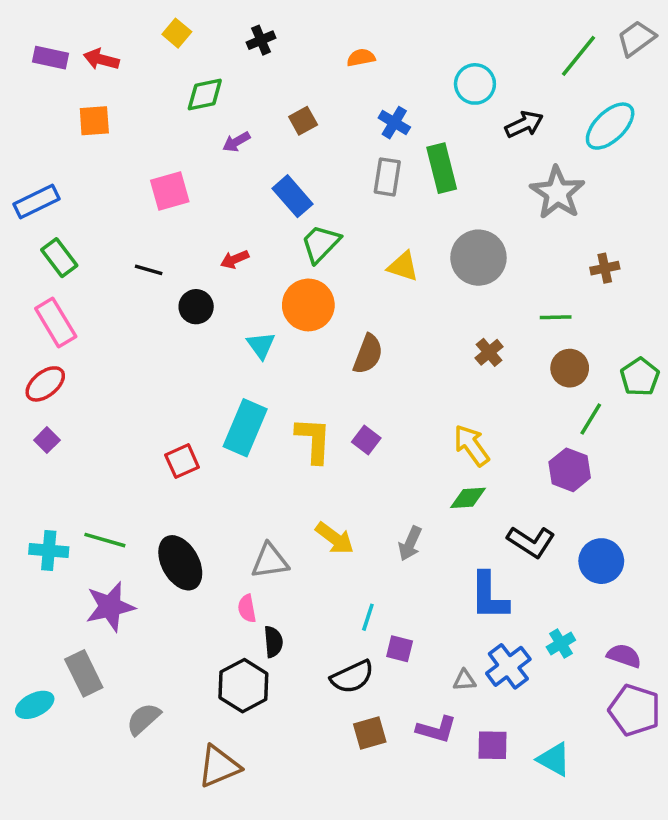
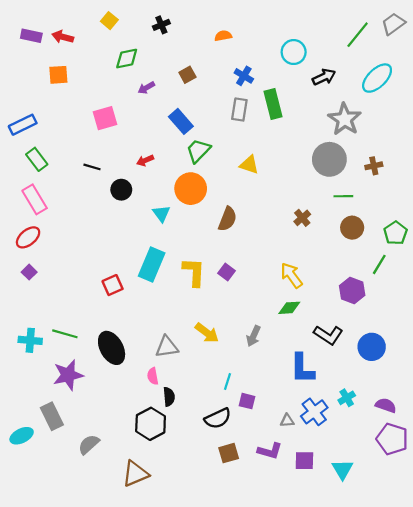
gray circle: (478, 258) -> (329, 159), moved
green line: (591, 419) -> (379, 264), moved
cyan triangle: (554, 759) -> (342, 469), turned 30

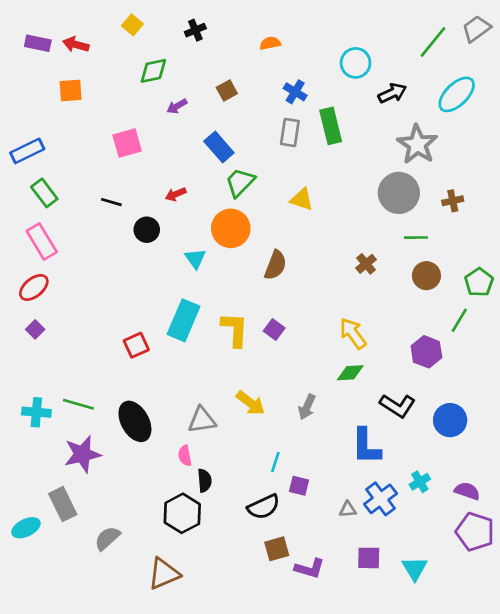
purple L-shape: (270, 451) -> (310, 568), moved

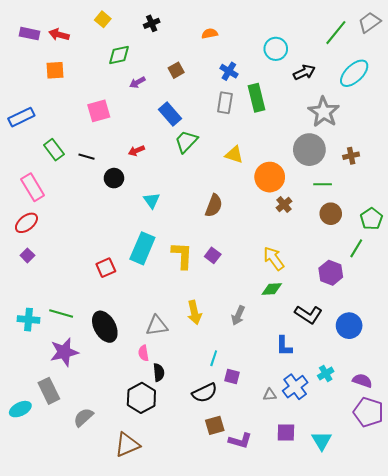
green rectangle: (44, 193) -> (54, 150), moved
orange circle: (231, 228) -> (270, 177), moved
yellow arrow: (250, 403) -> (194, 312), turned 40
blue L-shape: (366, 446) -> (284, 346), size x0.7

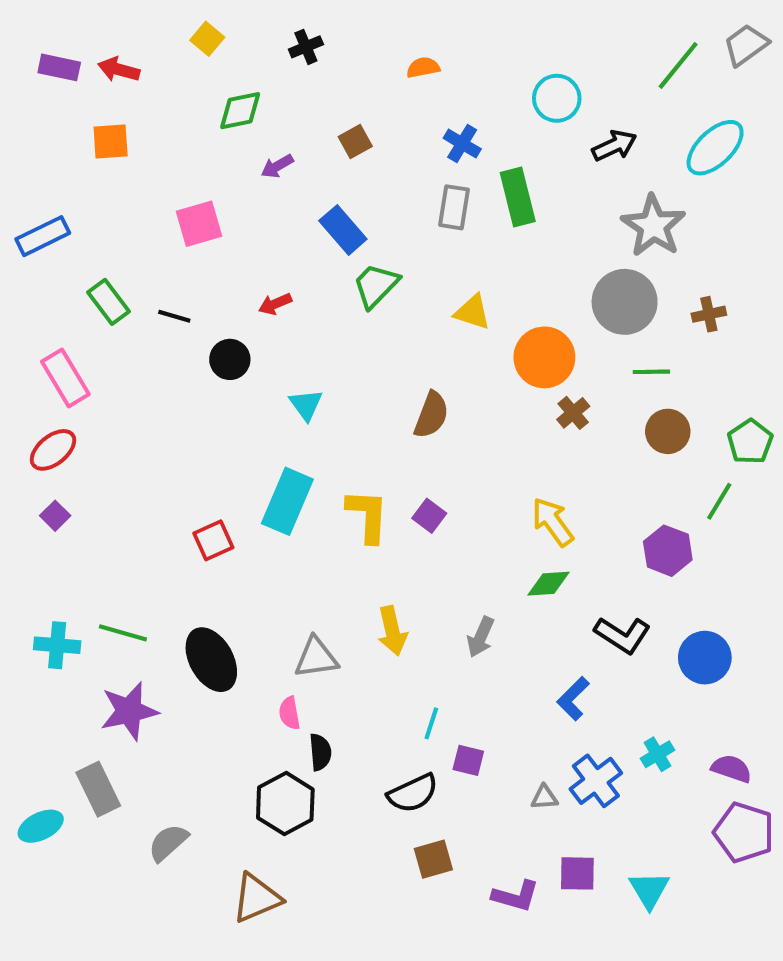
blue L-shape: (284, 346) -> (573, 699), turned 45
purple L-shape: (240, 441) -> (516, 896), moved

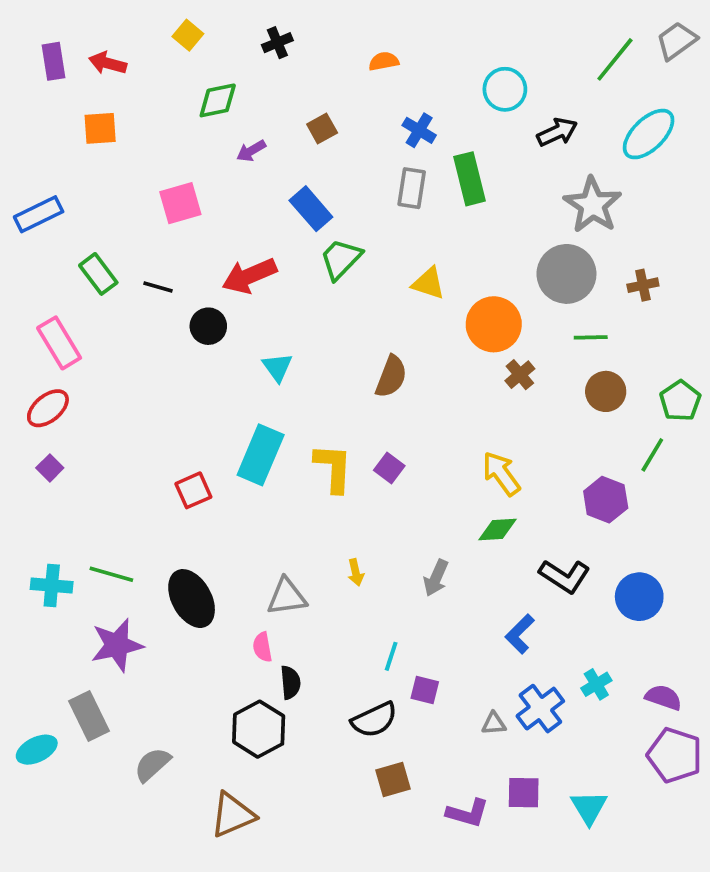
purple rectangle: (59, 67) -> (53, 61), turned 69
red arrow: (275, 304) -> (249, 276), size x1.8
yellow arrow: (392, 631) -> (356, 572), size x0.6

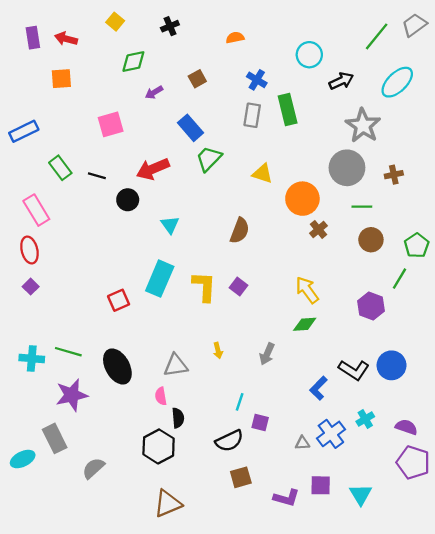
red ellipse: (48, 408) -> (29, 250), turned -65
black L-shape: (565, 576) -> (354, 370), moved
brown triangle: (233, 815) -> (168, 504), moved

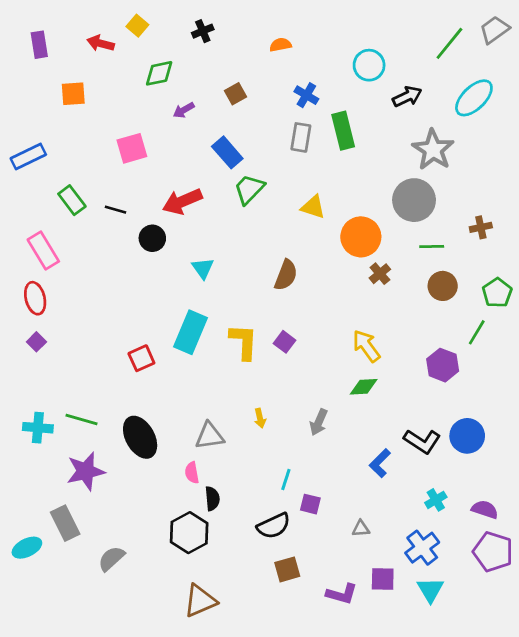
red arrow: (66, 39) -> (101, 43), moved
brown cross: (394, 175) -> (481, 227), moved
blue cross: (331, 434) -> (422, 548), moved

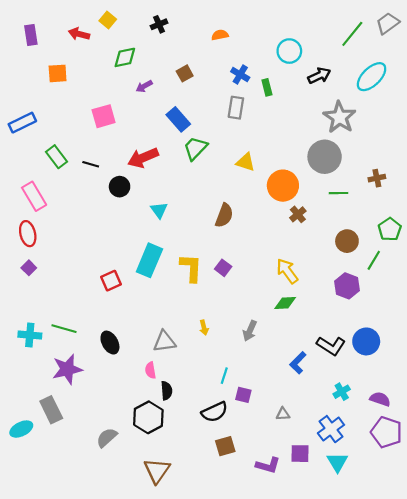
green rectangle: (343, 131) -> (267, 87), moved, size x0.6
brown circle: (443, 286) -> (347, 241), moved
black ellipse: (140, 437) -> (110, 343), size x0.7
gray semicircle: (111, 559) -> (107, 438), moved
brown triangle: (200, 601) -> (157, 471), turned -32

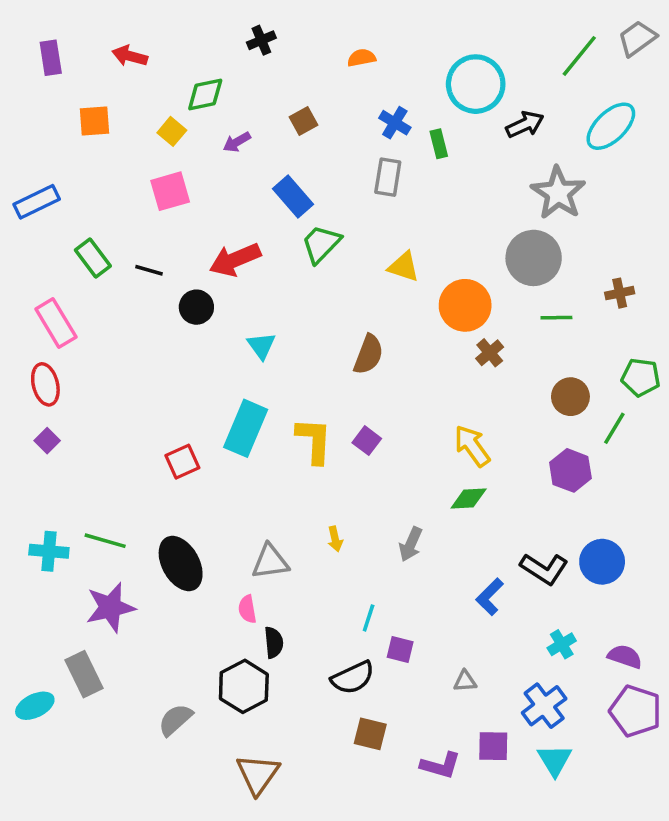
yellow square: (108, 20) -> (172, 131), moved
cyan circle: (289, 51) -> (476, 84), size x1.4
green pentagon: (390, 229) -> (641, 377), turned -30
black ellipse: (110, 343) -> (181, 563), size x1.4
brown square: (225, 446) -> (370, 734), turned 30

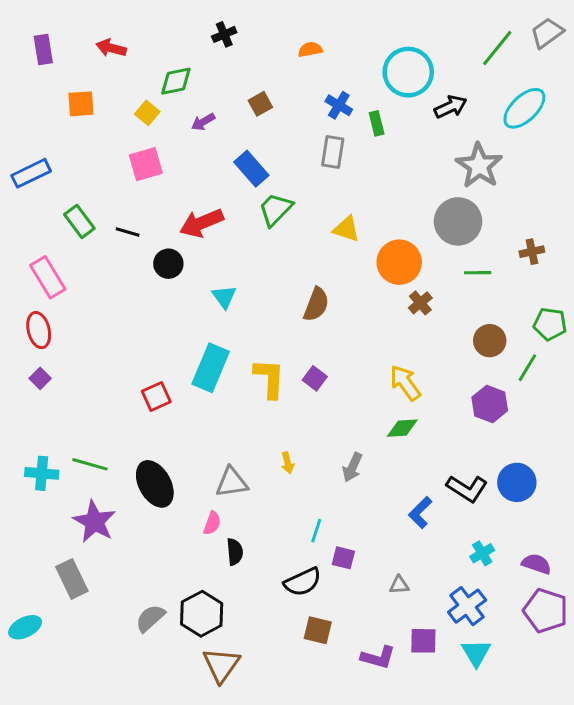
purple star: (110, 607) -> (94, 522), turned -30
pink semicircle: (247, 609) -> (212, 523), turned -150
black hexagon: (244, 686) -> (202, 614), moved
cyan ellipse: (35, 706) -> (25, 627), moved

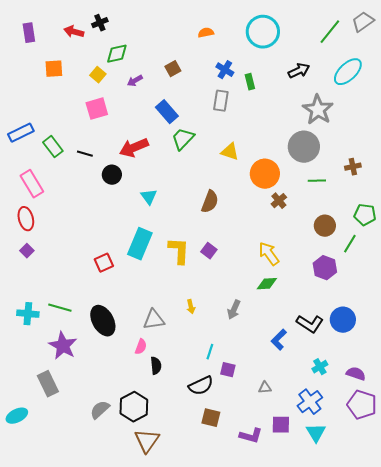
black cross: (224, 34) -> (100, 23), moved
cyan circle: (408, 72) -> (263, 32), moved
blue rectangle: (31, 173) -> (21, 133), moved

